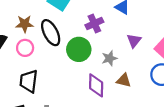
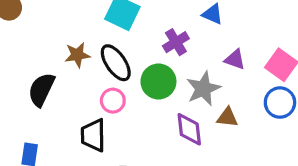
purple triangle: (134, 41) -> (235, 59), turned -42
pink circle: (25, 48) -> (113, 101), moved
gray star: (109, 58) -> (203, 89), size x1.5

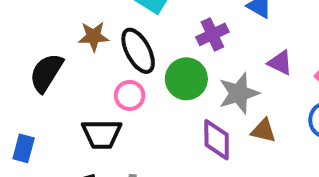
black trapezoid: (93, 135) -> (102, 134), turned -96

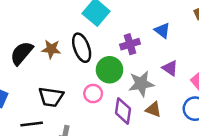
brown star: (94, 36) -> (51, 49), moved
pink circle: (130, 95) -> (93, 94), moved

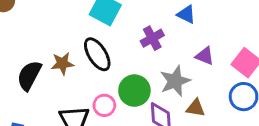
green circle: (109, 70) -> (134, 91), moved
pink circle: (93, 94) -> (104, 105), moved

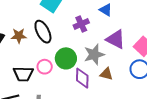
purple triangle: (205, 56) -> (116, 39), size x1.5

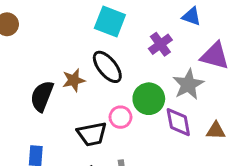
brown triangle: (106, 74) -> (216, 131), moved

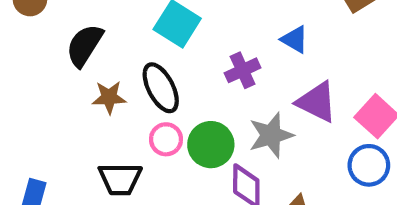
black semicircle: (42, 96) -> (85, 45), moved
pink circle: (120, 117) -> (166, 139), moved

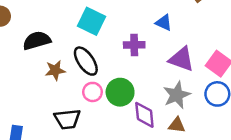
black semicircle: (85, 45) -> (37, 41), turned 48
purple cross: (243, 70) -> (134, 45), turned 30
gray star: (271, 135) -> (177, 95), moved

